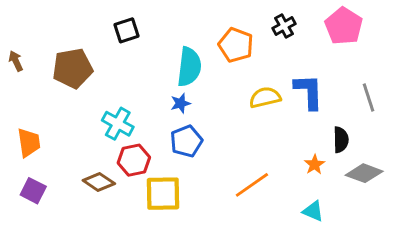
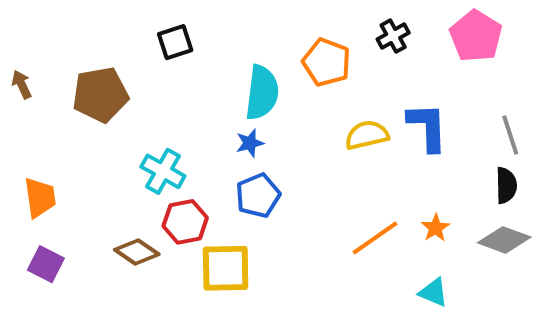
black semicircle: (341, 140) -> (506, 185), moved
orange line: (252, 185) -> (375, 238), moved

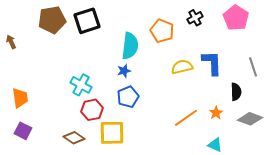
black square: (175, 42) -> (87, 21), size x1.5
brown pentagon: (100, 95) -> (52, 20), moved
black semicircle: (506, 185) -> (236, 92), moved
brown diamond: (137, 252) -> (74, 138), moved

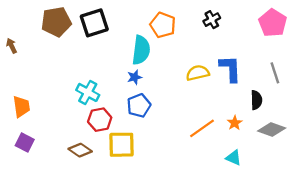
pink pentagon: (236, 18) -> (273, 23), moved
orange pentagon: (162, 31) -> (163, 25), moved

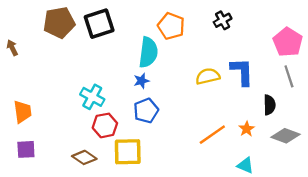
pink pentagon: (273, 23) -> (288, 42), moved
purple square: (25, 143) -> (26, 149), turned -30

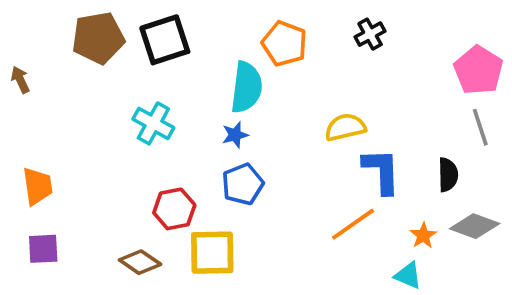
blue L-shape: (242, 72) -> (381, 171), moved
cyan cross: (92, 97) -> (153, 123), moved
orange star: (247, 129) -> (423, 236), moved

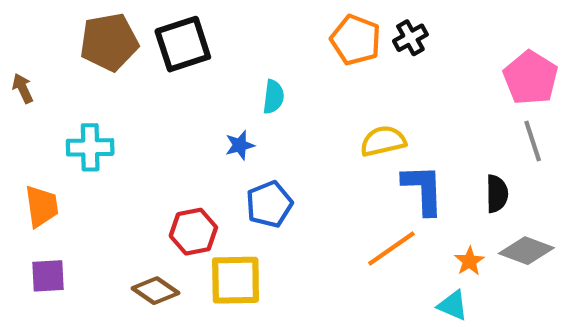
orange pentagon: (285, 44) -> (356, 40), moved
cyan semicircle: (246, 87) -> (273, 97), size x0.6
cyan cross: (153, 123) -> (90, 147), moved, turned -30
blue star: (235, 135) -> (240, 145), moved

